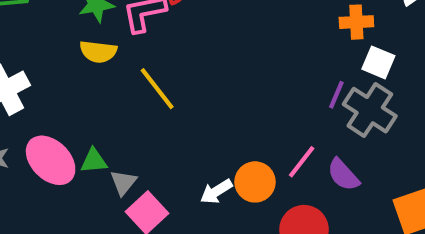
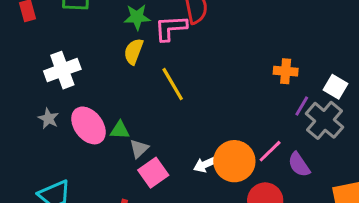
orange cross: (356, 22) -> (286, 71), moved
yellow semicircle: (98, 52) -> (134, 51), turned 96
orange circle: (255, 182) -> (234, 161), size x1.4

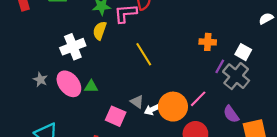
white cross: (62, 70) -> (73, 47), moved
yellow line: (173, 84) -> (144, 54), moved
gray triangle: (139, 149) -> (137, 102), moved, turned -40
purple semicircle: (299, 165) -> (231, 114), moved
pink square: (153, 173) -> (116, 116), turned -30

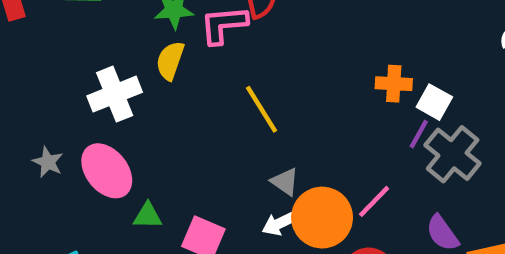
white square: (243, 52) -> (434, 102), moved
green triangle: (91, 87) -> (148, 216), moved
gray triangle: (137, 102) -> (285, 182), moved

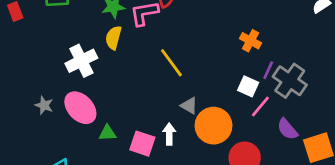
orange cross: (394, 84) -> (251, 41), turned 30
white square: (434, 102) -> (248, 86), moved
pink line: (374, 201) -> (260, 106), moved
white arrow: (280, 223) -> (169, 134), moved, turned 120

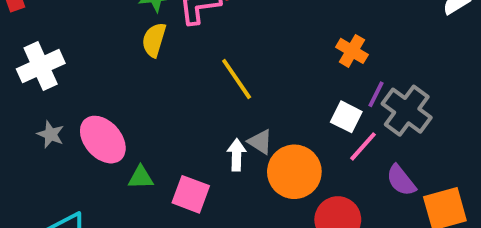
white cross: (81, 61) -> (41, 66), moved
white arrow: (169, 134) -> (237, 155), moved

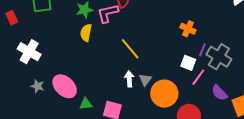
white cross: (41, 66) -> (29, 52), turned -30
gray triangle: (260, 142) -> (145, 80), turned 40
white arrow: (237, 155) -> (129, 79), moved

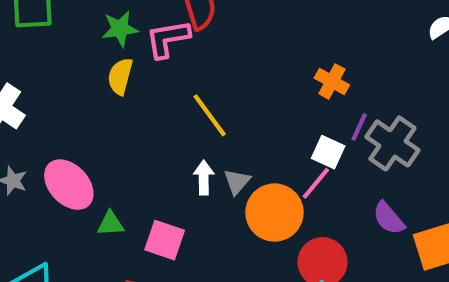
pink line: (198, 77) -> (316, 183), moved

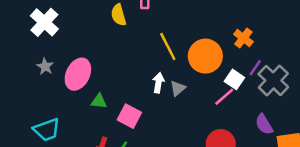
yellow semicircle: (120, 76) -> (119, 15), turned -40
pink ellipse: (69, 185) -> (78, 74), turned 60
orange circle: (274, 213) -> (205, 56), moved

